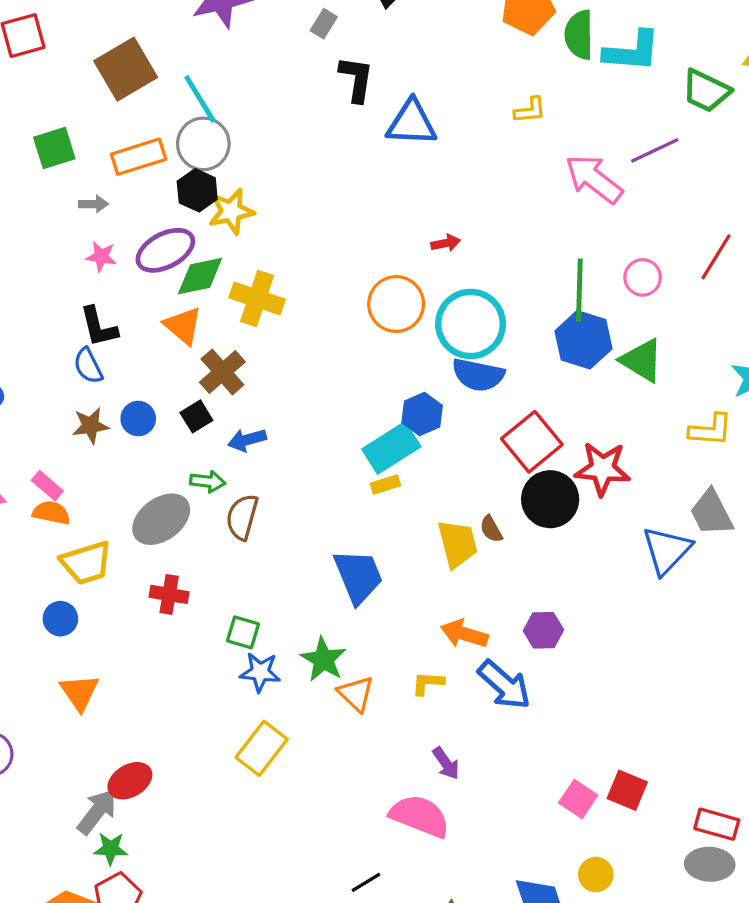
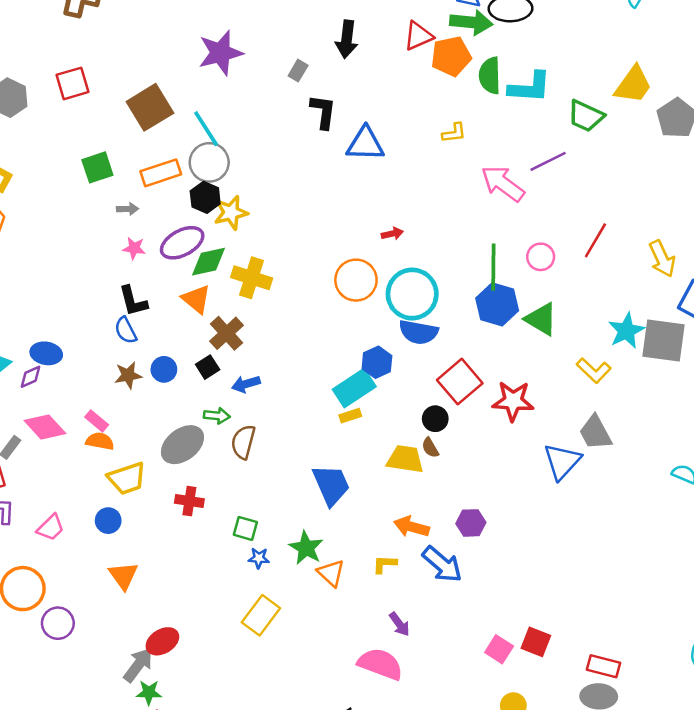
yellow L-shape: (711, 430) -> (594, 370), turned 40
black circle: (550, 499) -> (435, 419), moved, size x0.6
yellow trapezoid: (458, 544) -> (405, 459), turned -66
blue star: (260, 672) -> (259, 558), size x0.7

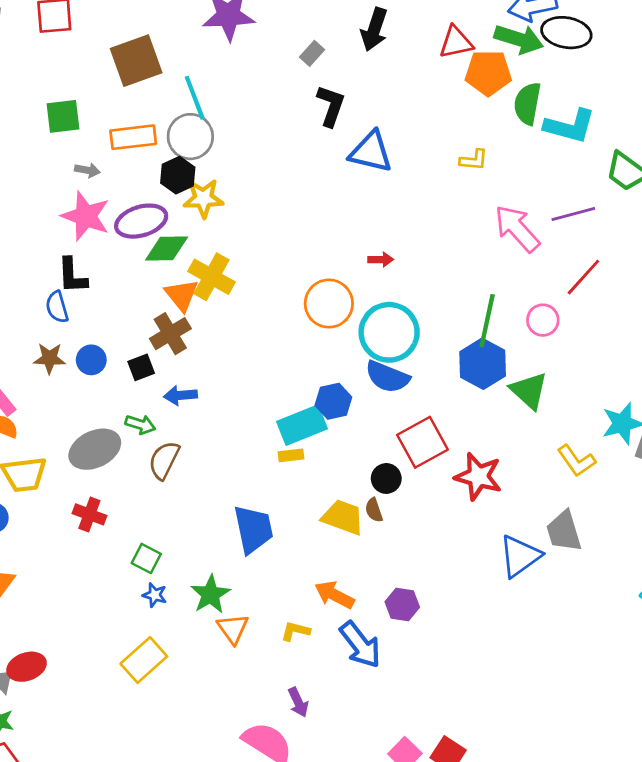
red line: (595, 240) -> (583, 277), moved
pink star: (134, 248) -> (86, 216), size x1.8
orange triangle: (196, 299) -> (181, 295), moved

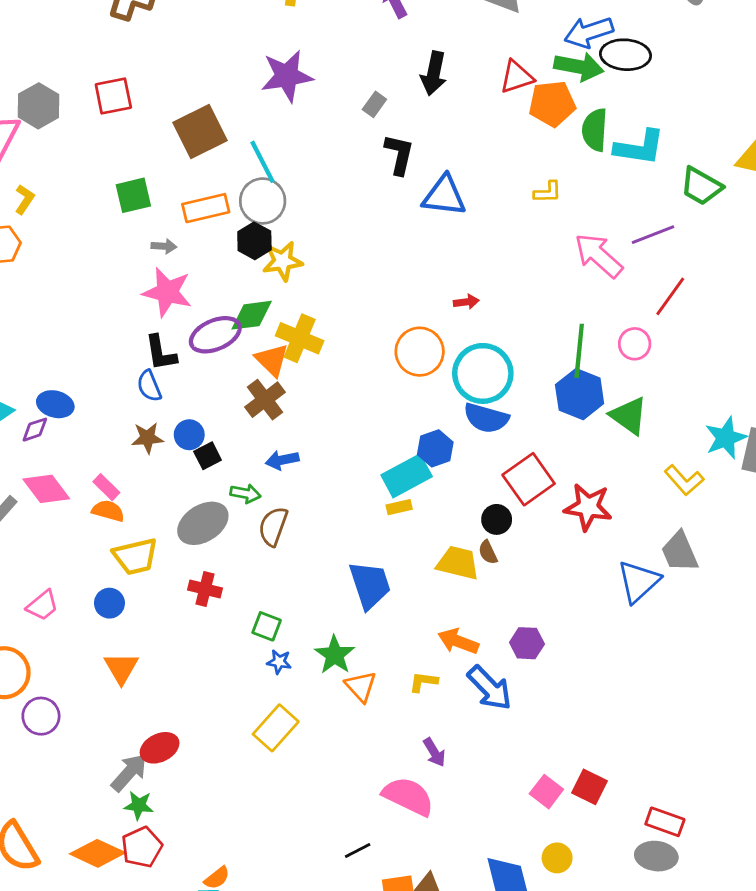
purple ellipse: (141, 221) -> (215, 335), moved
black square: (141, 367) -> (208, 456), moved

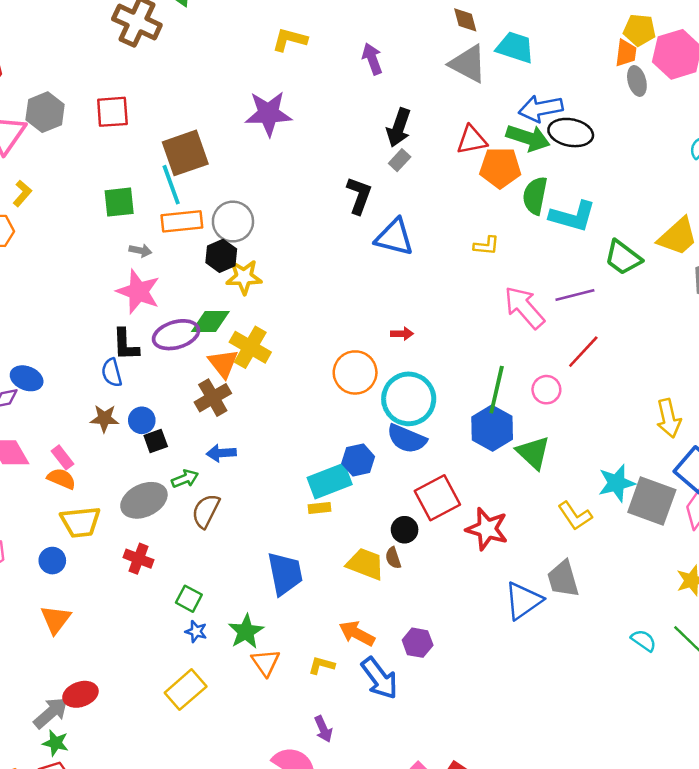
gray rectangle: (374, 104) -> (400, 160), moved
cyan line: (262, 162) -> (171, 185), moved
green arrow: (245, 494) -> (185, 479), turned -40

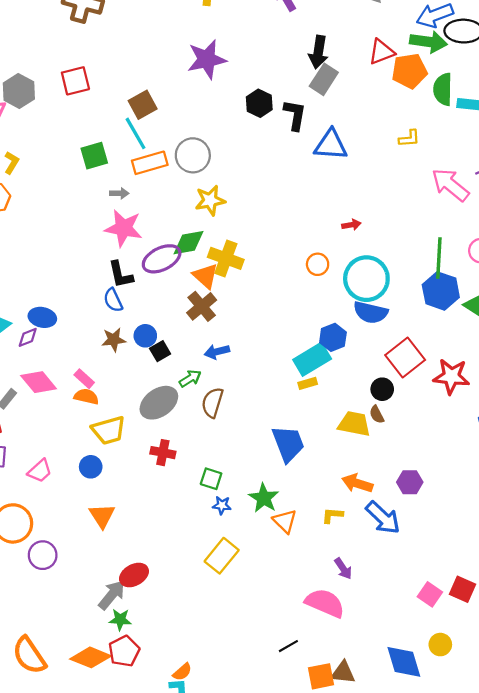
brown square: (185, 153) -> (143, 105), size x0.7
gray rectangle: (400, 160) -> (324, 79), size x1.6
black hexagon: (221, 256) -> (259, 103), moved
orange circle: (355, 372) -> (318, 264), size x0.6

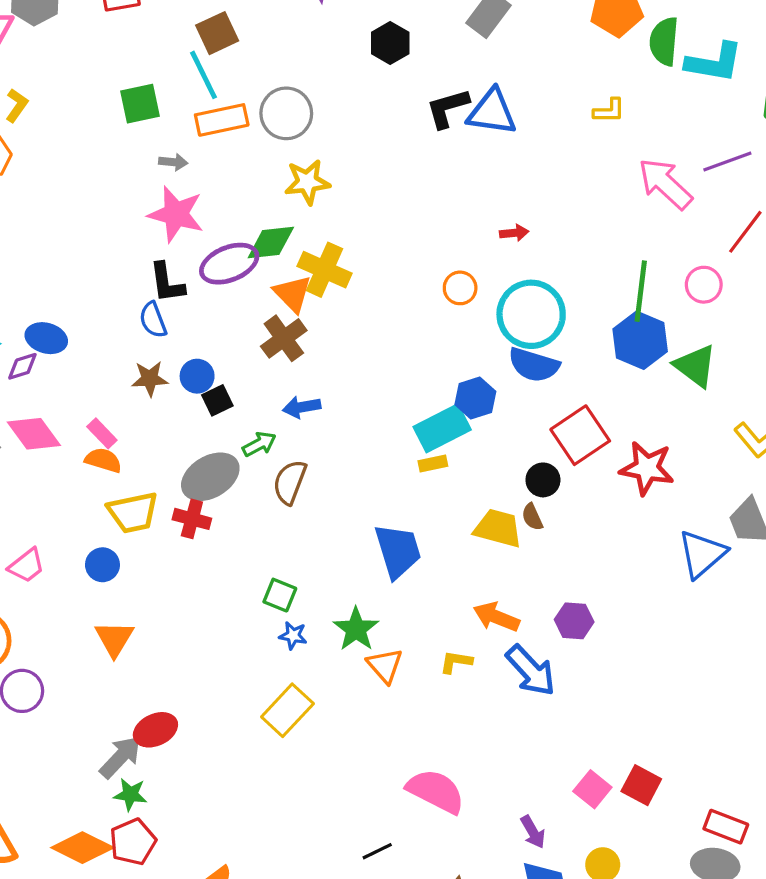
black L-shape: (295, 115) -> (447, 108), moved, turned -120
red cross: (163, 453) -> (192, 519), moved
purple arrow: (343, 569) -> (533, 832), moved

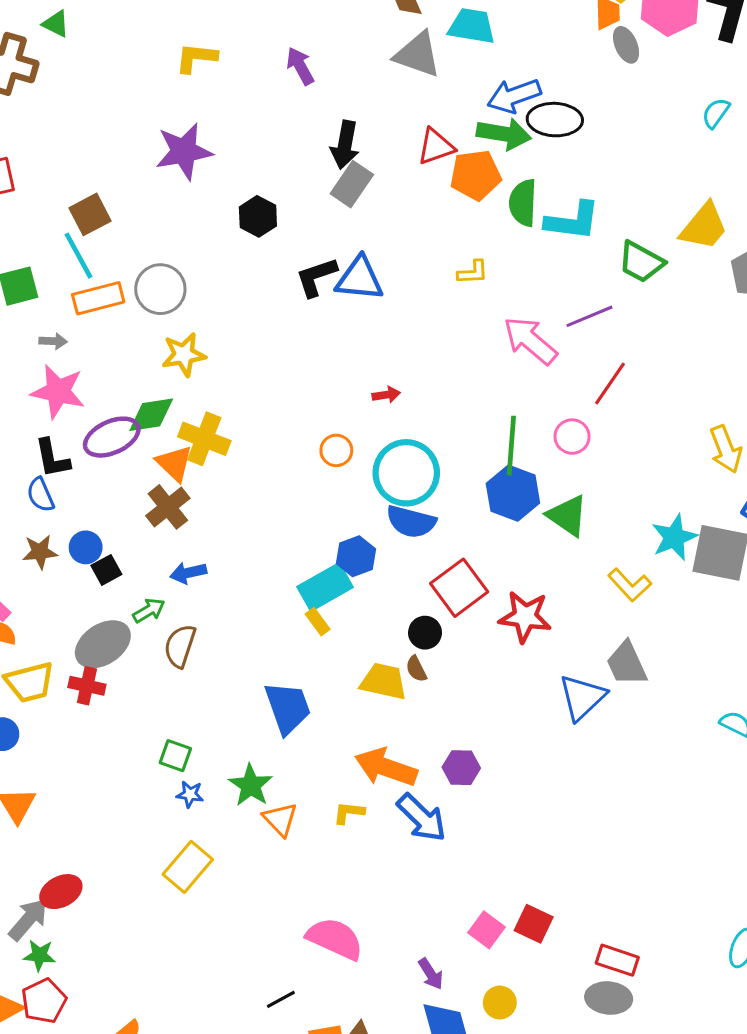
yellow rectangle: (433, 464) -> (318, 622), turned 68
orange arrow: (496, 617) -> (386, 767), size x1.4

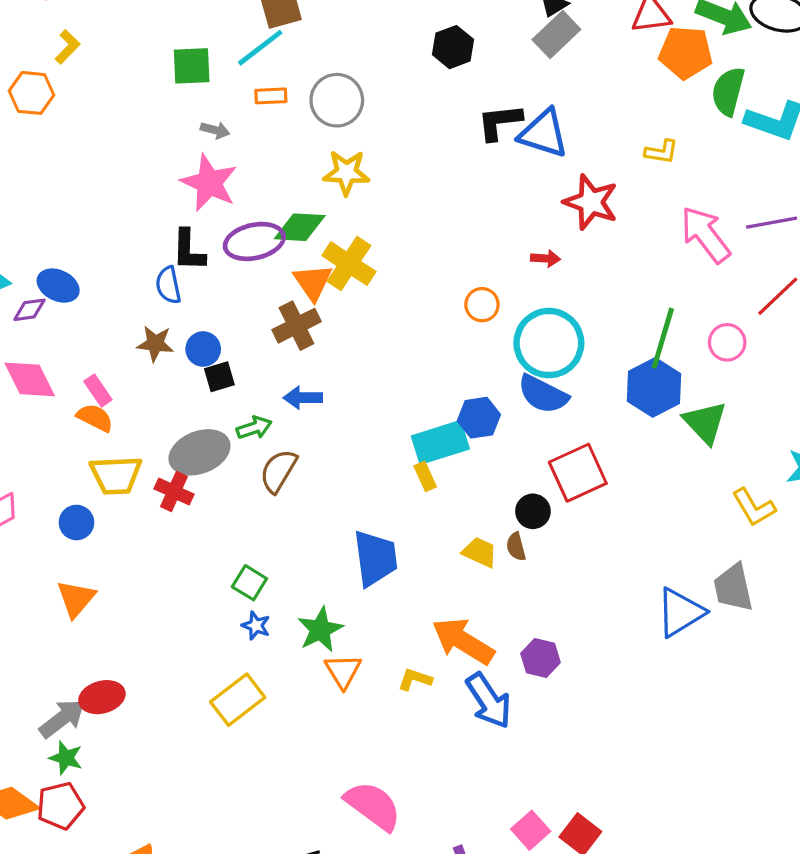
cyan line: (79, 256) -> (260, 48), turned 69
orange rectangle: (98, 298) -> (271, 96), size x0.6
red star: (525, 617) -> (591, 202), moved
yellow trapezoid: (384, 681) -> (480, 552), size x0.7

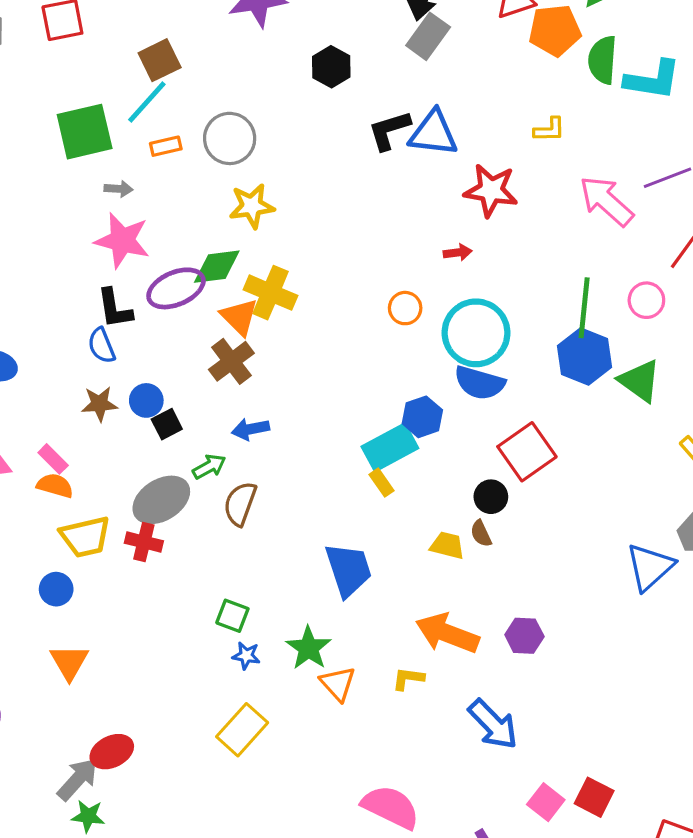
green square: (192, 66) -> (85, 132), size x1.4
blue arrow: (489, 701) -> (493, 724), moved

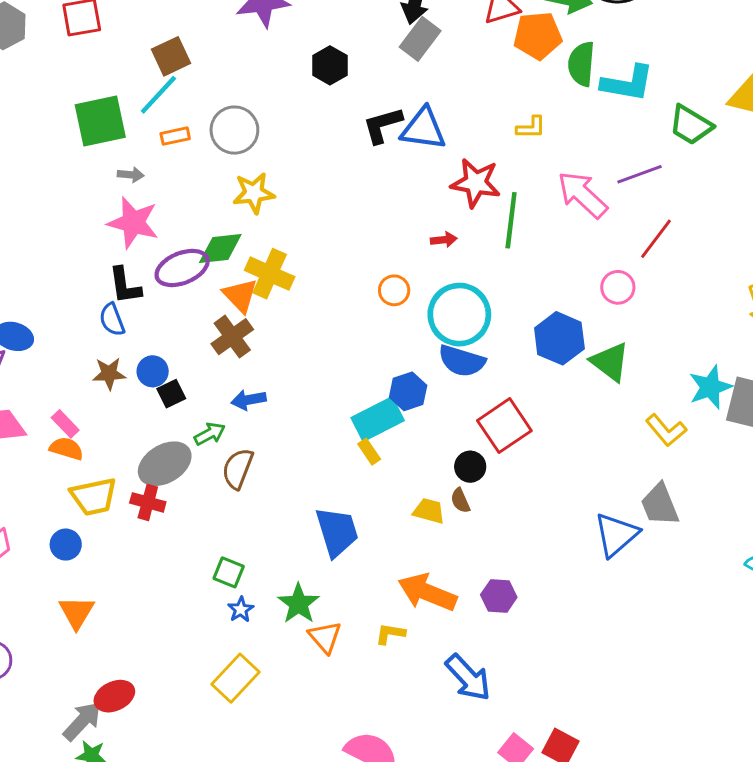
green line: (584, 308) -> (511, 220), moved
blue star: (246, 656) -> (241, 610), turned 30

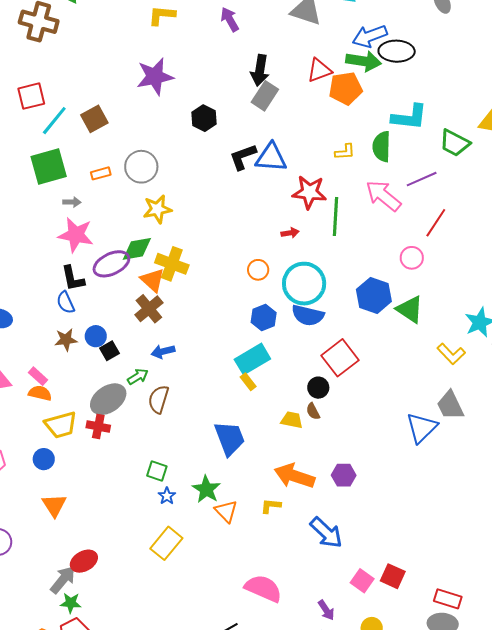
green semicircle: (581, 64) -> (382, 147), moved
cyan line: (158, 95) -> (54, 121), moved
blue hexagon: (408, 391) -> (264, 317), moved

